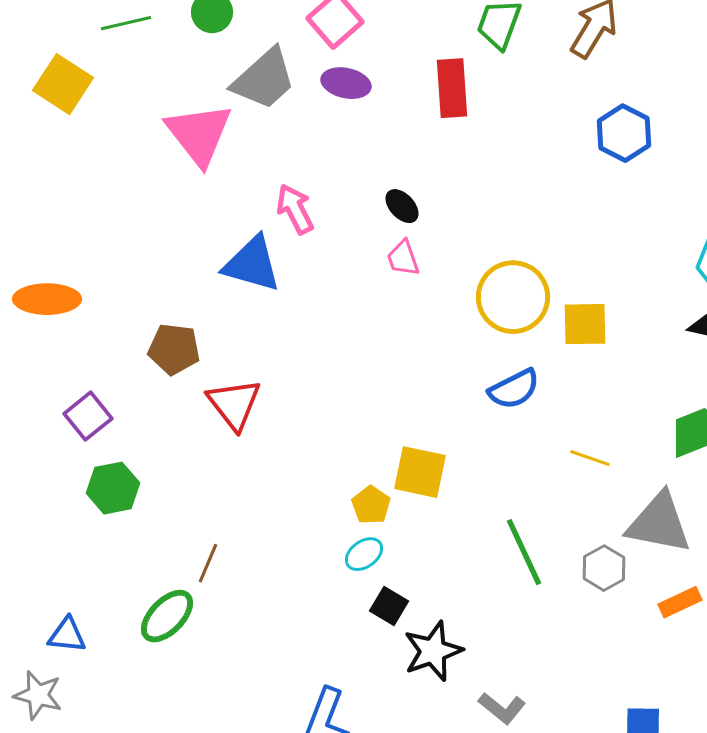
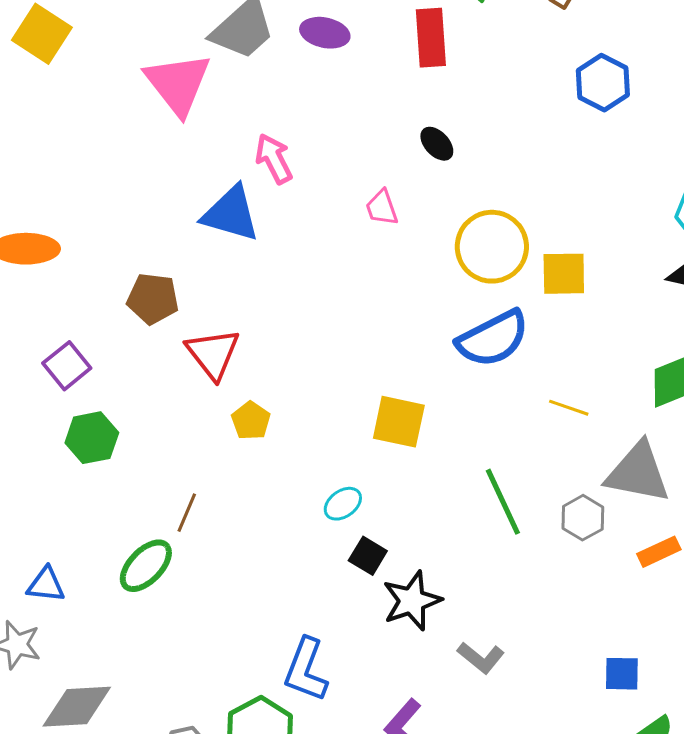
black ellipse: (402, 206) -> (437, 144), moved
blue semicircle: (514, 389) -> (493, 339), size x1.4
yellow pentagon: (371, 505) -> (251, 421), moved

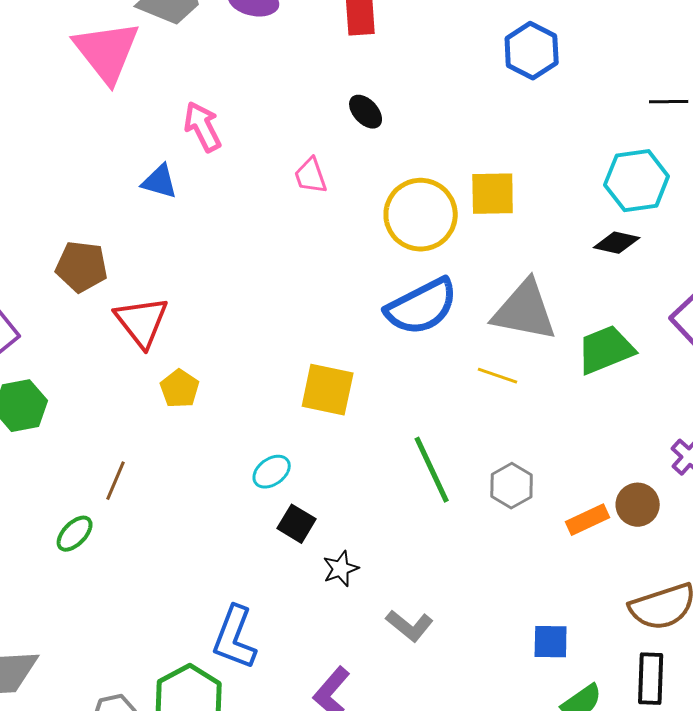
blue triangle: (231, 214) -> (160, 182), size x0.6
yellow square: (564, 274) -> (493, 194), moved
gray triangle: (638, 473) -> (525, 311), moved
green ellipse: (146, 566) -> (75, 534), size x0.7
black star: (412, 601) -> (341, 569), size x0.6

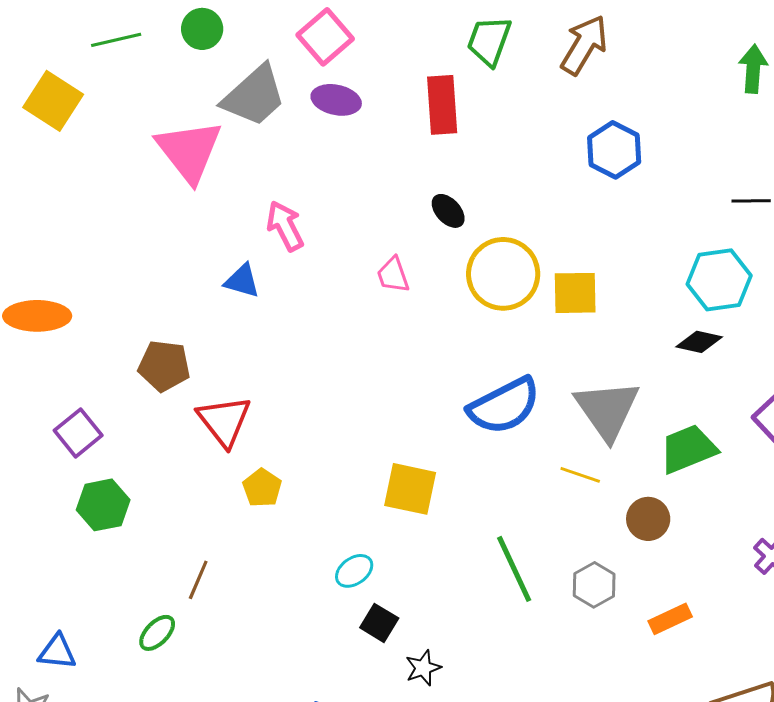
yellow circle: (421, 215) -> (503, 274), moved
gray triangle: (525, 311) -> (607, 410), turned 44
brown circle: (638, 505) -> (648, 519), moved

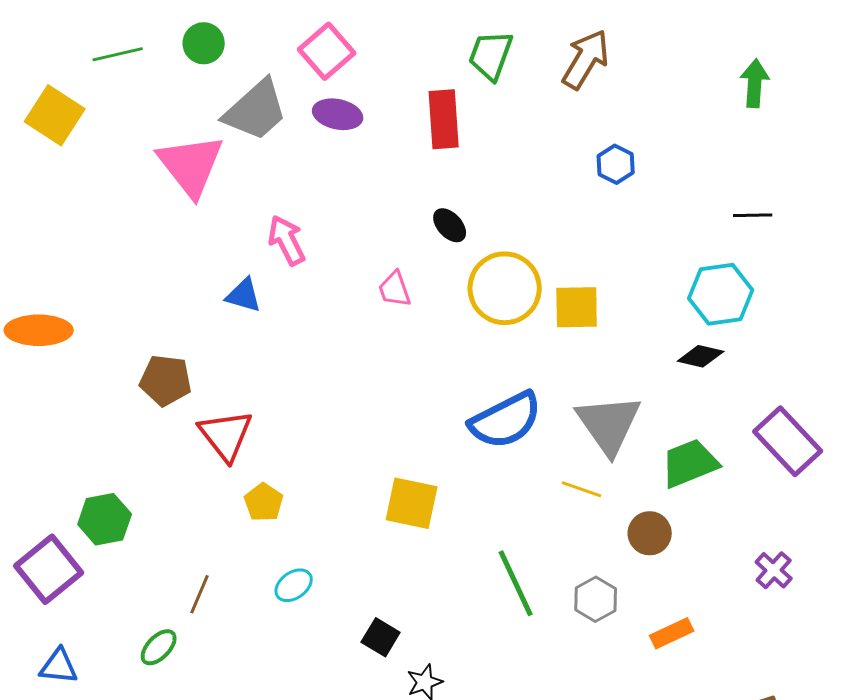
blue hexagon: (614, 150) -> (616, 164), size x0.7
purple square: (78, 433) -> (49, 569), moved, size x1.4
cyan ellipse: (354, 571) -> (294, 585), moved

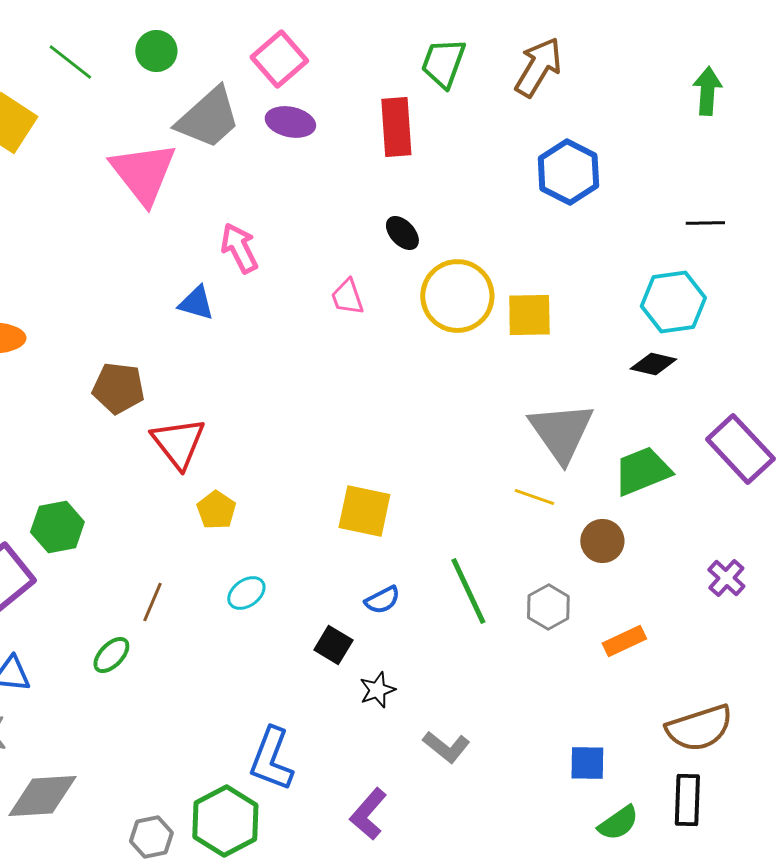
green line: (118, 54) -> (70, 62), turned 51
blue hexagon: (616, 164) -> (568, 172), size x1.6
blue semicircle: (506, 420) -> (382, 600), moved, size x0.5

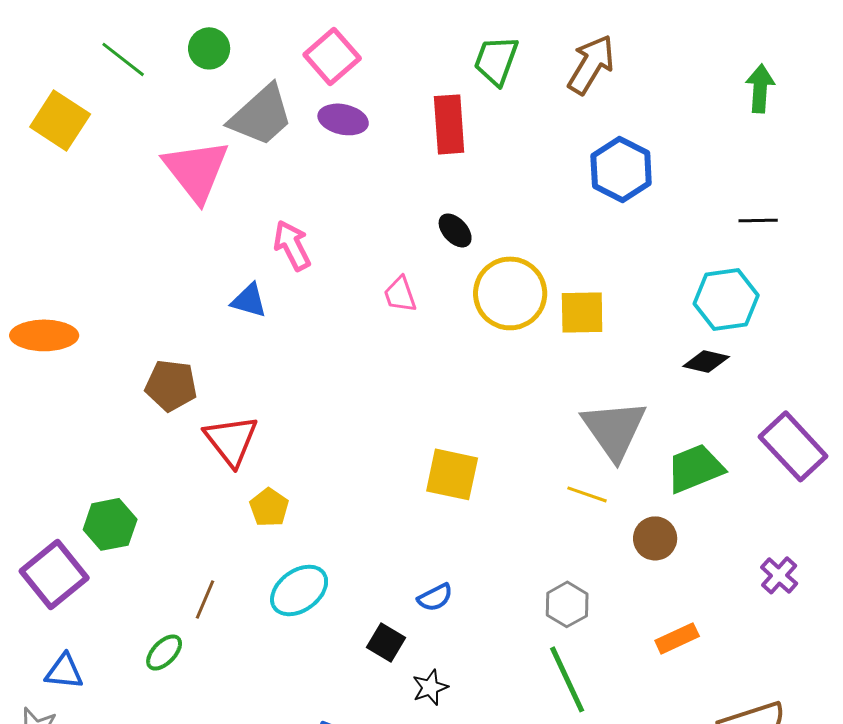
yellow square: (364, 511) -> (452, 474), moved
green line: (468, 591) -> (567, 679), moved
cyan ellipse: (246, 593) -> (299, 590), size x1.5
gray hexagon: (548, 607) -> (567, 604), moved

